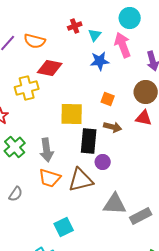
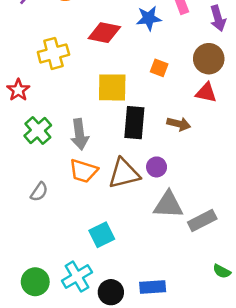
red diamond: (50, 68) -> (104, 33), moved
brown arrow: (113, 127) -> (179, 124), moved
purple circle: (103, 162) -> (157, 167), moved

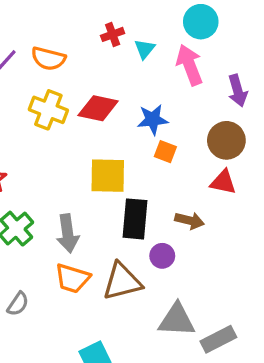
blue star: (149, 18) -> (153, 119), moved
yellow cross: (53, 53) -> (48, 110), moved, turned 36
purple circle: (157, 167) -> (162, 256), moved

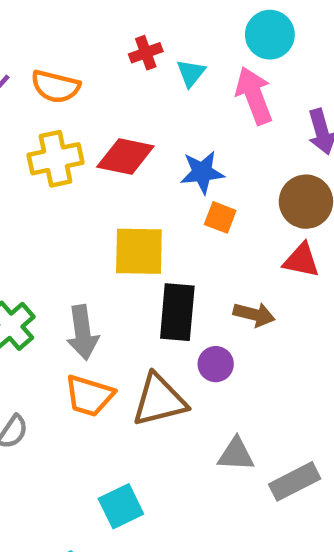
yellow cross: (48, 110) -> (55, 159), turned -33
gray triangle: (177, 320) -> (236, 454), size x0.7

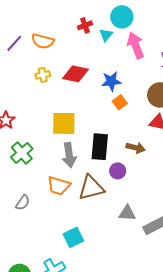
cyan circle: (270, 35) -> (122, 17), moved
yellow cross: (55, 159) -> (43, 75), size x0.6
orange square: (220, 217) -> (120, 102), turned 32
yellow square: (139, 251) -> (64, 123), moved
gray arrow: (83, 333) -> (69, 155), moved

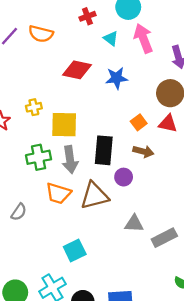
cyan triangle: (106, 35) -> (111, 38), moved, turned -32
yellow cross: (43, 75) -> (34, 107), moved
orange square: (120, 102) -> (139, 122), moved
green cross: (22, 153) -> (39, 157), moved, turned 30

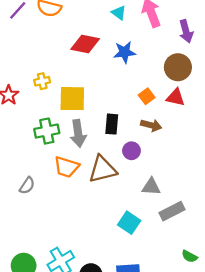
black rectangle: (104, 150) -> (112, 124), size x0.7
gray triangle: (134, 224) -> (151, 187), moved
cyan square: (75, 250) -> (129, 223), moved, turned -30

